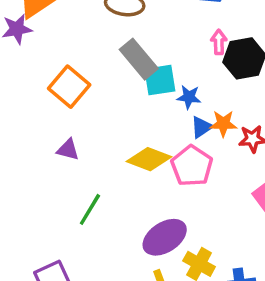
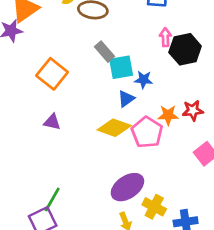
gray rectangle: (139, 59) -> (105, 52), size x0.7
orange star: (223, 124) -> (168, 115), moved
blue triangle: (202, 127) -> (126, 99), moved
green line: (90, 209) -> (52, 200), moved

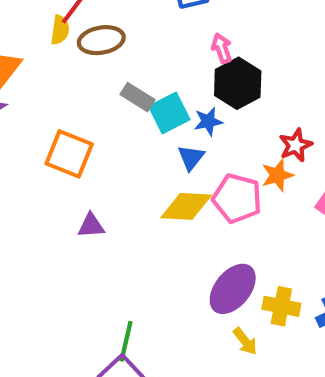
black hexagon: (185, 49) -> (238, 83), moved
orange star: (168, 115) -> (277, 175), moved

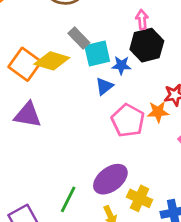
yellow diamond: (186, 206) -> (52, 61), moved
purple triangle: (91, 226) -> (28, 115), size x1.5
green line: (126, 341) -> (68, 199), moved

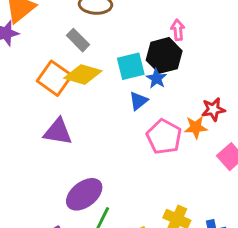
gray rectangle: (79, 38) -> (78, 40), moved
black hexagon: (147, 45) -> (164, 55), moved
blue star: (121, 65) -> (156, 78), turned 30
purple ellipse: (110, 179) -> (84, 194), moved

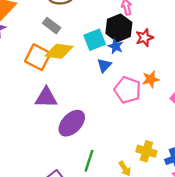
red star: (213, 109) -> (145, 38), moved
purple ellipse: (84, 194) -> (72, 123), moved

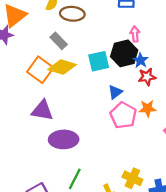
red star: (145, 38) -> (147, 77), moved
blue star: (116, 46) -> (141, 60), moved
blue triangle: (104, 65) -> (115, 92), moved
purple ellipse: (72, 123) -> (64, 139), turned 36

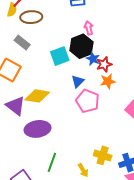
blue star: (141, 60) -> (93, 59), moved
yellow diamond: (62, 67) -> (37, 96), moved
orange star: (148, 108) -> (108, 81), moved
purple triangle: (42, 111) -> (16, 106), turned 35

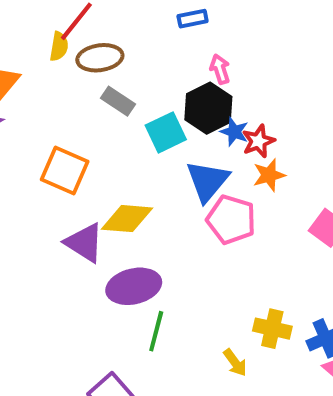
gray rectangle: (22, 42) -> (118, 101), moved
blue triangle: (78, 81) -> (207, 181), size x1.6
green line: (52, 162) -> (156, 331), moved

